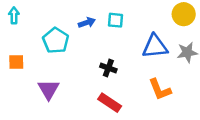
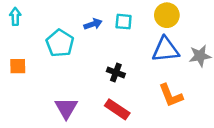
yellow circle: (184, 14) -> (167, 15), moved
purple triangle: (49, 89) -> (66, 108), moved

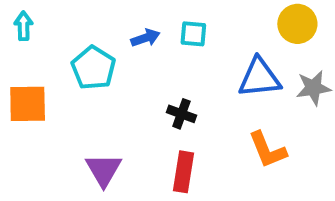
yellow circle: (167, 15) -> (297, 24), moved
orange square: (18, 66) -> (28, 104), size x1.5
red rectangle: (117, 109) -> (183, 172), turned 65

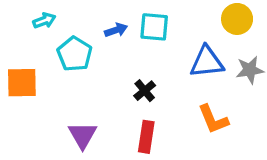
cyan arrow: (24, 26) -> (44, 21), moved, turned 70
cyan square: (193, 34) -> (154, 27), size x1.4
black cross: (181, 114) -> (145, 91), turned 30

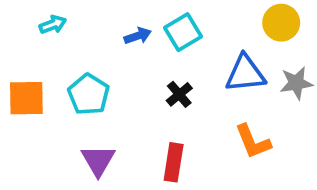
cyan square: (154, 27) -> (183, 32), turned -36
cyan pentagon: (75, 54) -> (89, 94), moved
black cross: (145, 91) -> (179, 94), moved

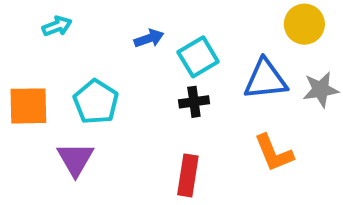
cyan square: (183, 32) -> (198, 57), moved
black cross: (179, 94) -> (194, 102), turned 32
purple triangle: (98, 160) -> (75, 159), moved

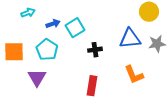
blue arrow: (149, 38) -> (53, 24), moved
cyan square: (198, 57) -> (75, 28), moved

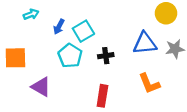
blue arrow: (53, 24) -> (59, 27), turned 136
cyan pentagon: (47, 50) -> (70, 56), moved
purple triangle: (37, 78) -> (41, 87), turned -30

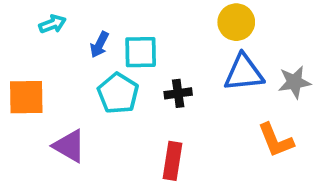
yellow circle: (166, 13) -> (236, 22), moved
cyan square: (83, 31) -> (141, 52), turned 30
orange L-shape: (149, 84) -> (276, 140), moved

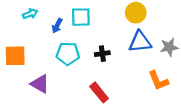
cyan square: (141, 52) -> (81, 17), moved
cyan pentagon: (118, 93) -> (68, 54), turned -30
red rectangle: (172, 161) -> (99, 92), turned -48

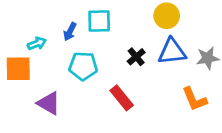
cyan arrow: (30, 14) -> (37, 44), moved
black cross: (102, 54) -> (136, 57), moved, turned -32
red rectangle: (99, 92) -> (122, 98), moved

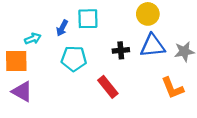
black cross: (136, 57) -> (121, 50), turned 35
purple triangle: (49, 103) -> (22, 92), moved

